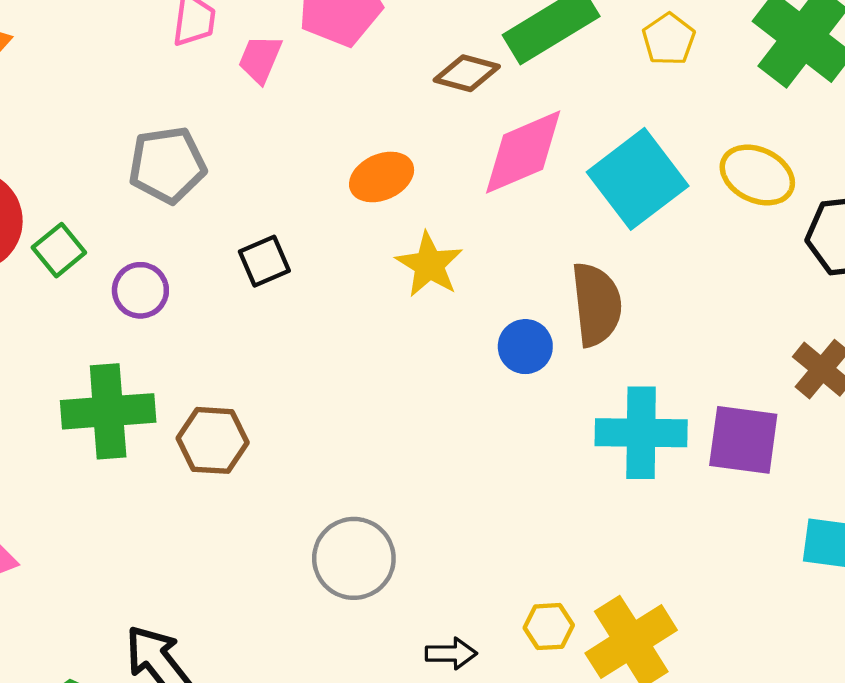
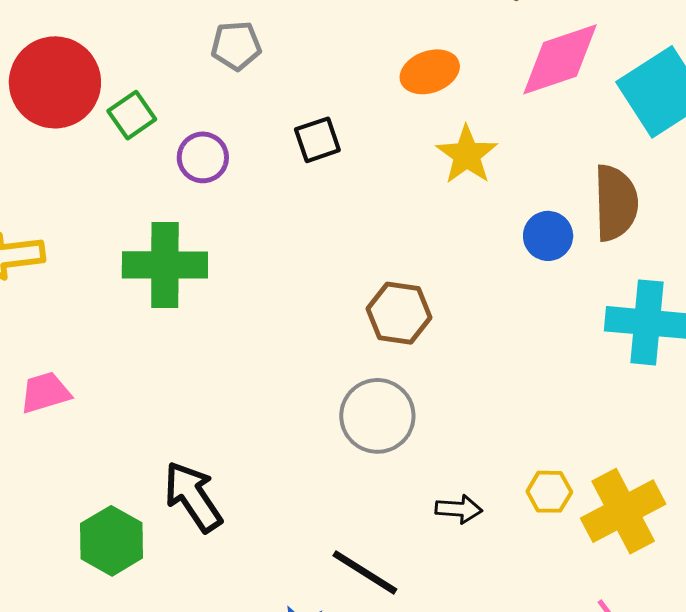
gray pentagon: (167, 165) -> (236, 46), size x0.7
brown hexagon: (213, 440) -> (399, 313), moved

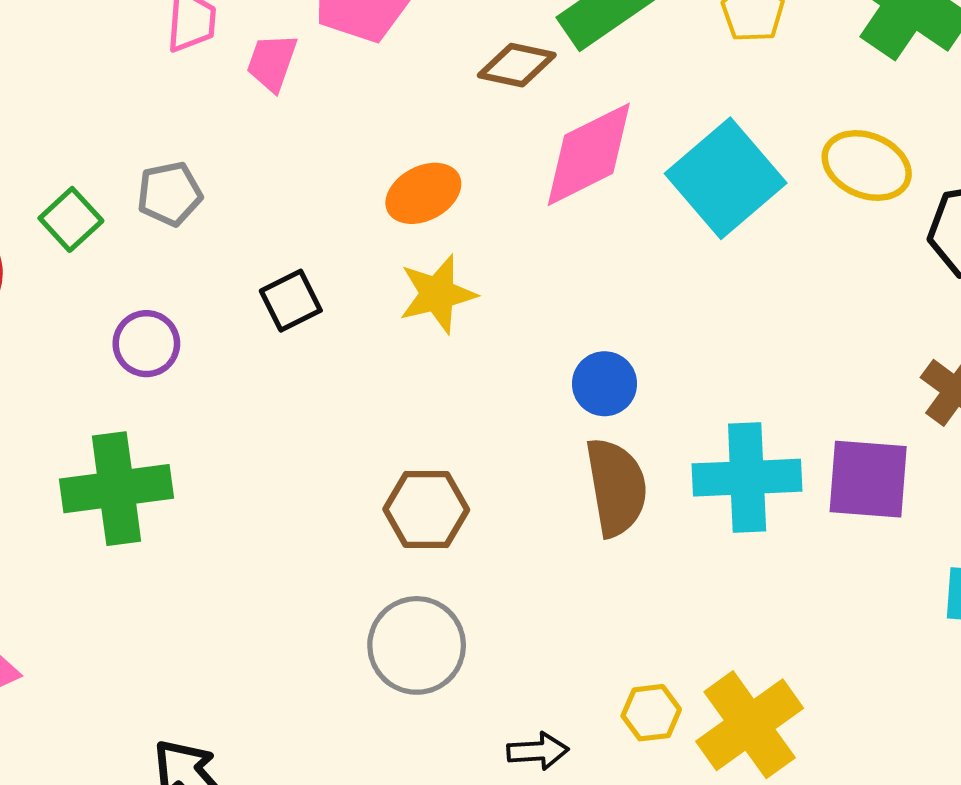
green square: (132, 115) -> (71, 219), moved
yellow star: (467, 155) -> (437, 294), moved, turned 30
brown semicircle: (616, 203) -> (616, 487), moved

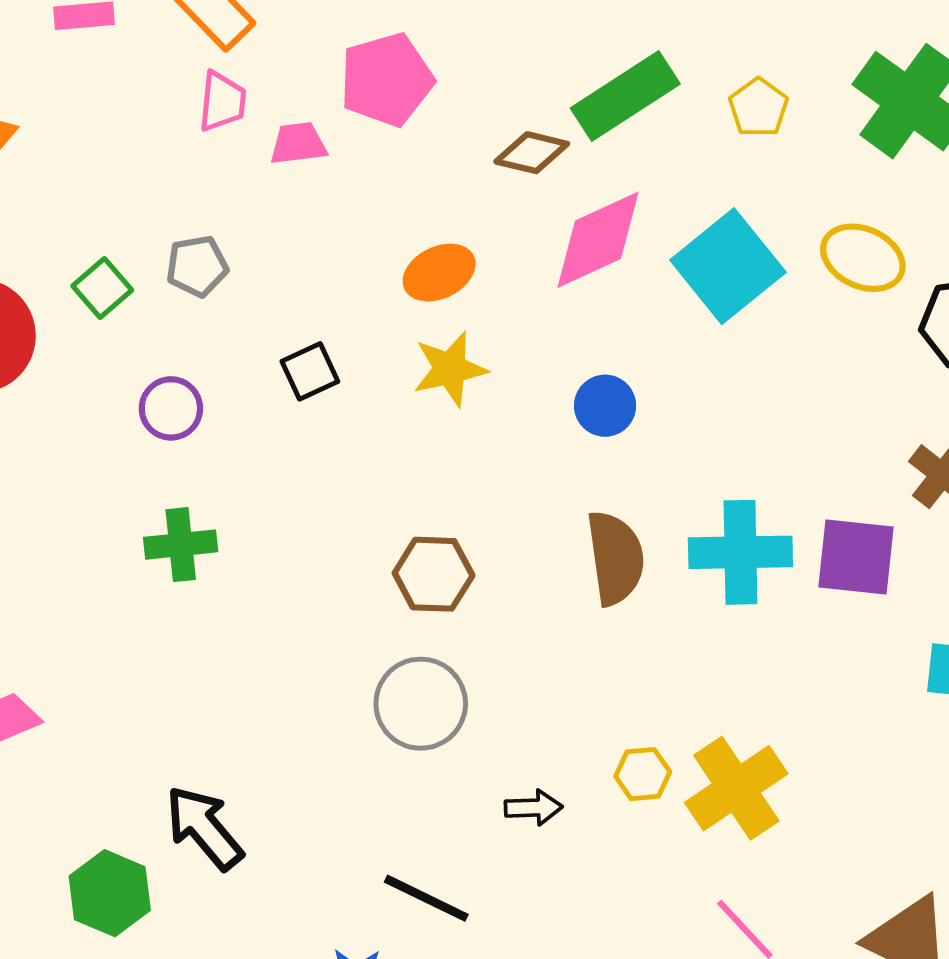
pink trapezoid: (272, 62) -> (298, 143), turned 62
blue circle: (604, 384) -> (605, 406), moved
green cross: (116, 489) -> (181, 545), moved, size x0.7

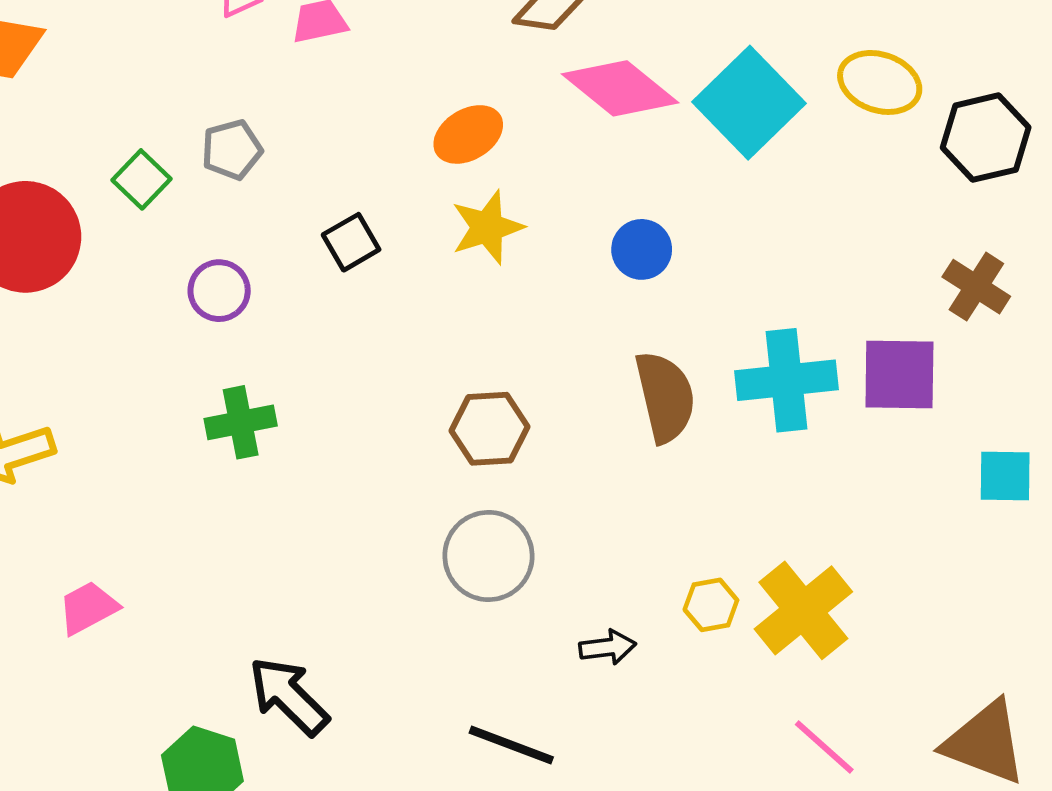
pink diamond: (598, 240) -> (620, 88), turned 69

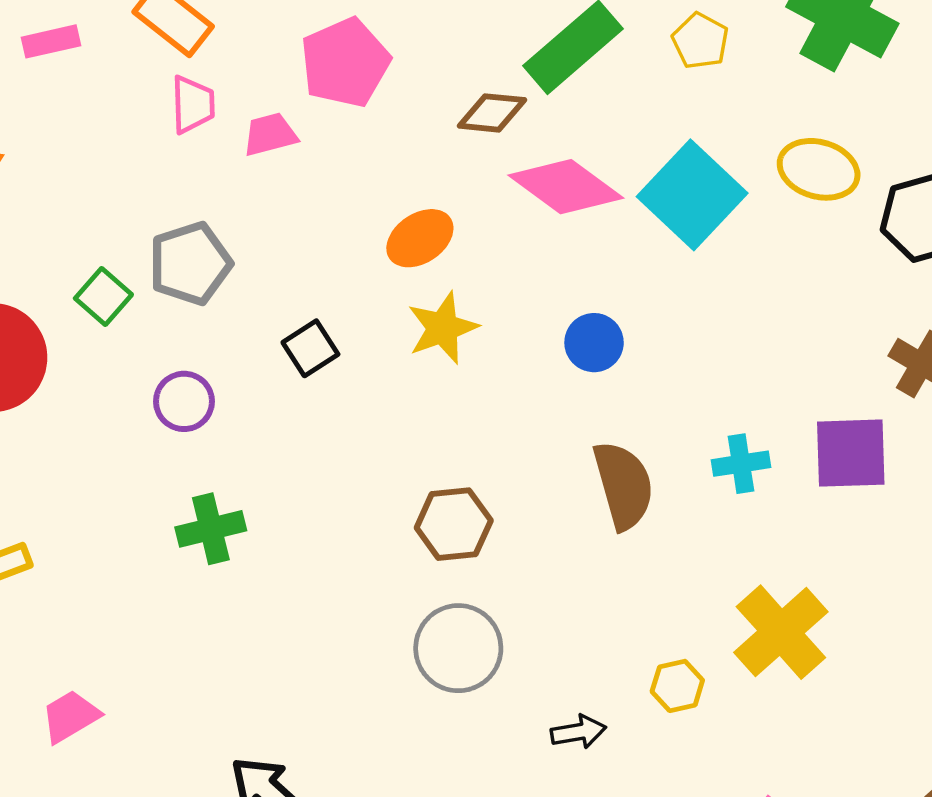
gray pentagon: (232, 150) -> (190, 263), size x1.4
cyan cross: (786, 380) -> (741, 464), size x0.6
yellow cross: (803, 610) -> (781, 632), moved

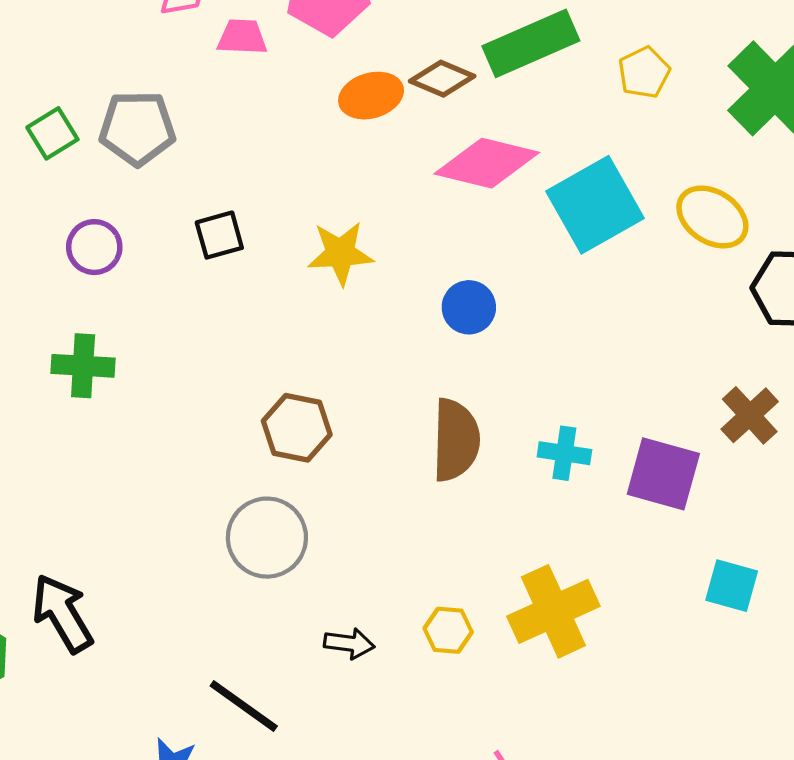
pink diamond: (566, 187) -> (487, 163), turned -40
orange ellipse: (420, 238) -> (371, 96), moved

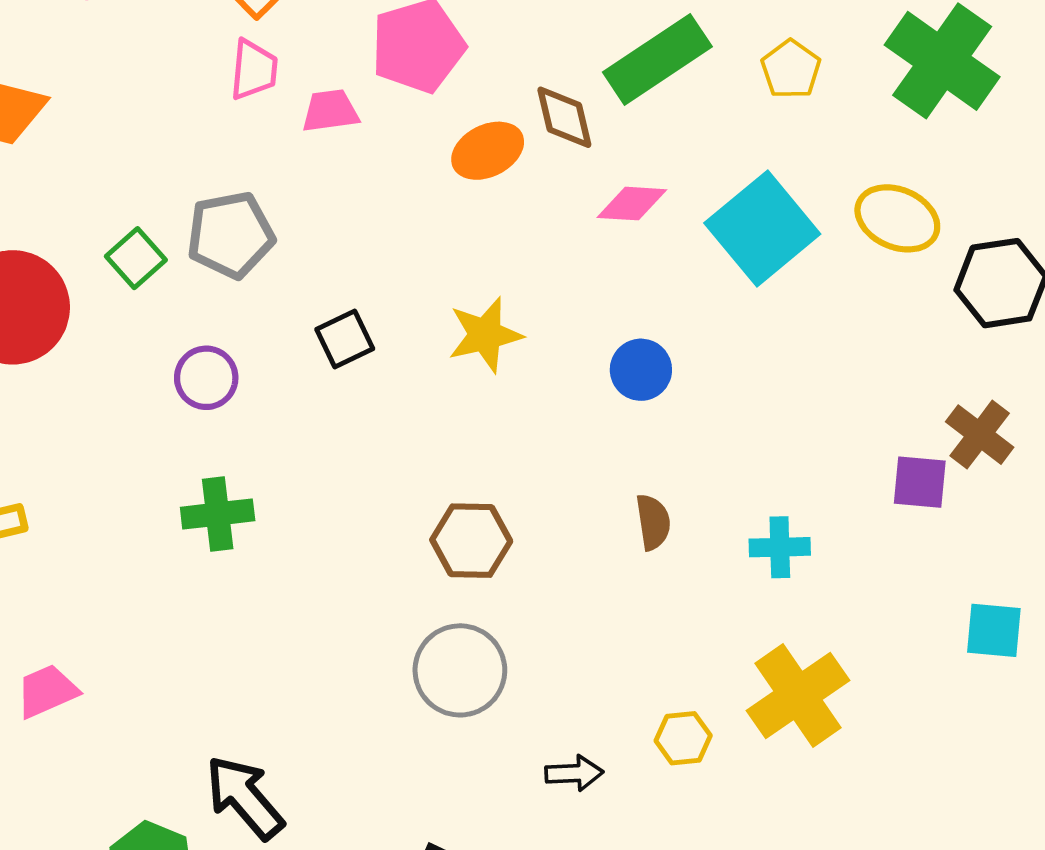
brown diamond: (442, 79) -> (564, 117), turned 64
pink diamond: (487, 163) -> (632, 204), size x0.6
brown semicircle: (456, 440) -> (653, 522), size x0.6
cyan cross: (564, 453) -> (780, 547), moved
purple square: (663, 474) -> (920, 482), moved, size x0.7

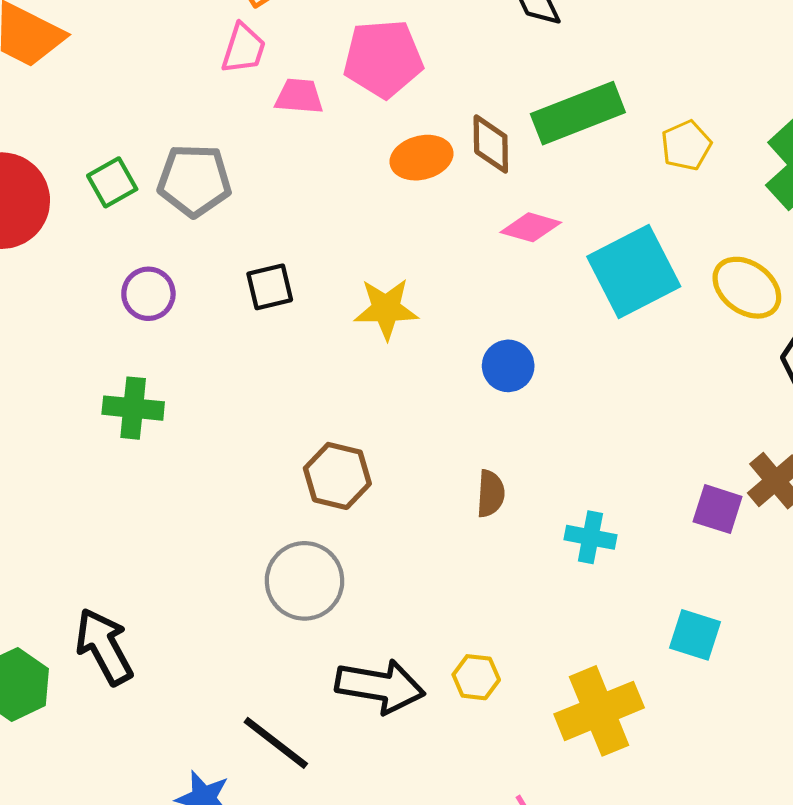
cyan square: (994, 630) -> (695, 635), moved
yellow cross: (798, 695) -> (599, 711), moved
black arrow: (574, 773) -> (380, 686), size x1.8

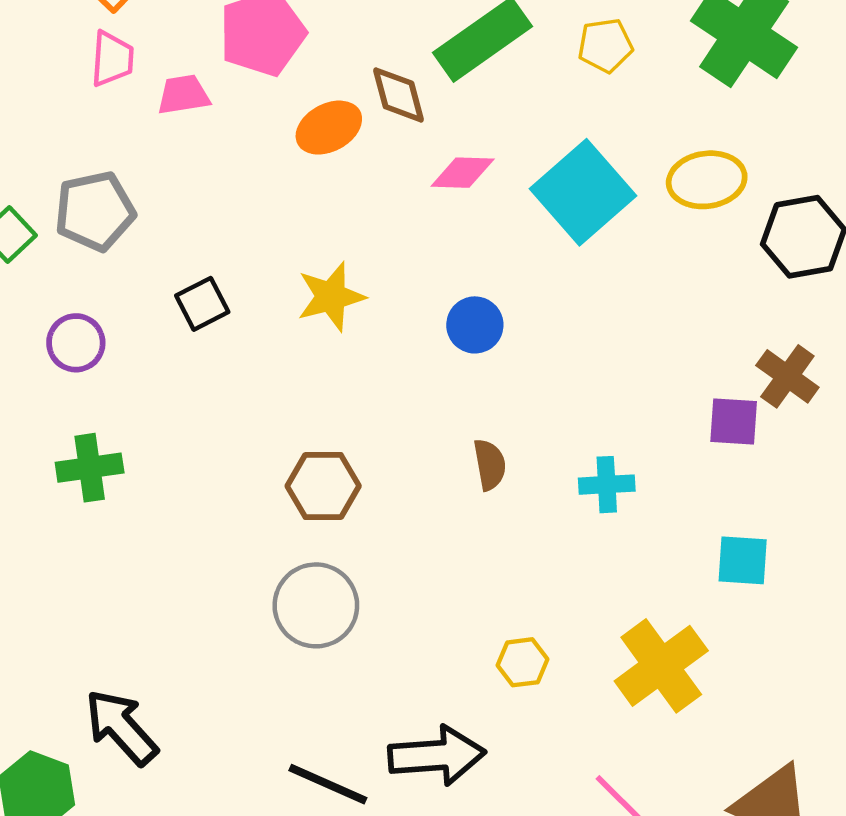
yellow pentagon: (686, 145) -> (605, 45), turned 30
yellow ellipse: (747, 288) -> (707, 180), turned -30
black arrow: (380, 686) -> (437, 756), moved

